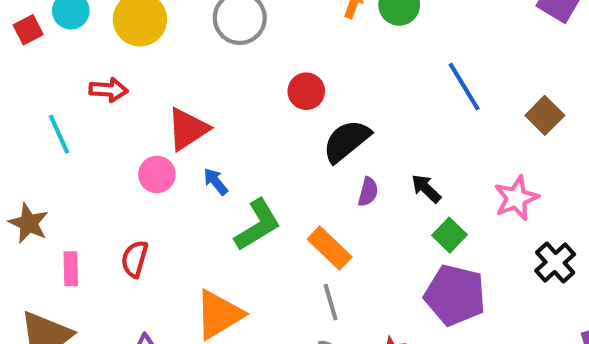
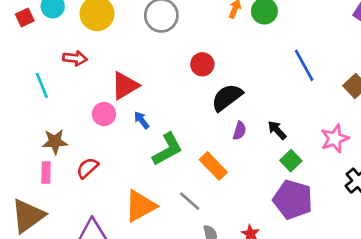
brown star: (29, 223) -> (55, 142), moved, turned -30
red semicircle: (135, 259) -> (87, 168), turned 30
gray line: (331, 302) -> (190, 201), moved, turned -35

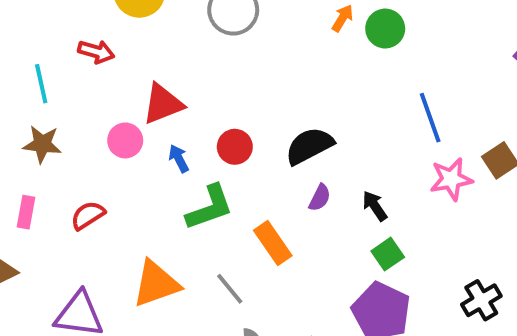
red circle: (202, 64) -> (235, 147), moved
pink star: (335, 139) -> (451, 179), moved
brown star: (55, 142) -> (42, 144), moved

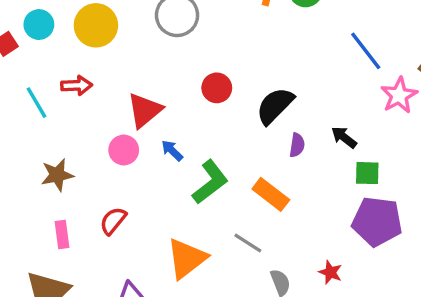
cyan line: (41, 84) -> (36, 103), moved
red circle: (235, 147) -> (217, 88), moved
green square: (388, 254) -> (367, 173), turned -36

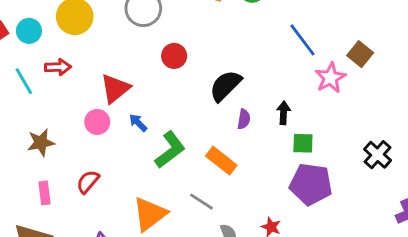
cyan circle: (39, 25) -> (29, 31), moved
red circle: (217, 88) -> (174, 56), moved
black arrow: (344, 137) -> (284, 113), turned 55

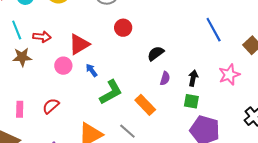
red arrow: (58, 67) -> (42, 37), moved
pink star: (330, 78) -> (229, 75), moved
black semicircle: (225, 86) -> (156, 53), size x0.7
brown star: (41, 143) -> (22, 57), moved
green square: (303, 143) -> (191, 101), moved

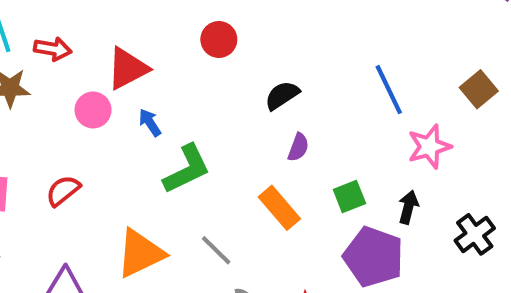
blue line: (214, 30) -> (389, 90), moved
black arrow: (193, 78) -> (408, 207), moved
green square: (191, 101) -> (349, 196), turned -35
orange rectangle: (145, 105) -> (279, 208), moved

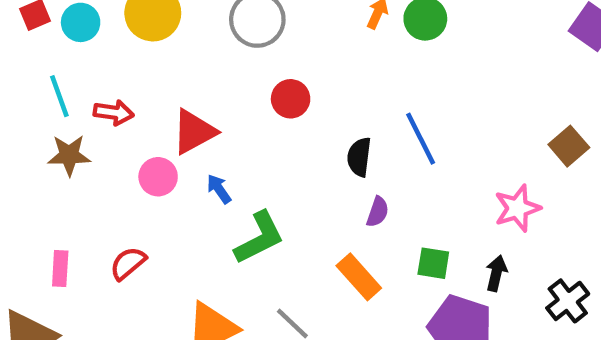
blue line: (389, 90) -> (421, 139), moved
black semicircle: (282, 95) -> (359, 157), turned -48
green square: (349, 196) -> (433, 263), turned 32

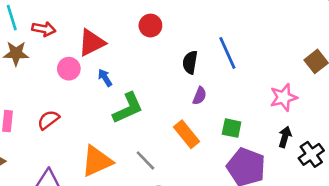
black arrow: (496, 273) -> (285, 137), moved

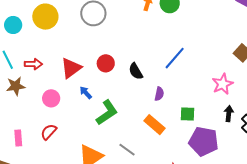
red circle: (150, 26) -> (106, 63), moved
blue line: (227, 53) -> (175, 58), turned 75
black semicircle: (190, 62) -> (136, 71), moved, turned -30
pink circle: (69, 69) -> (51, 98), moved

